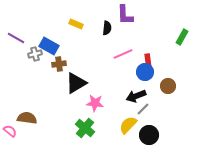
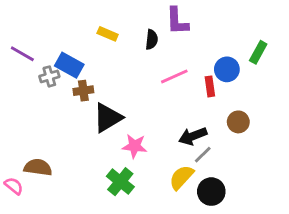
blue circle: (145, 72) -> (227, 69), moved

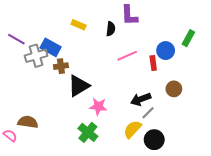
gray cross: (49, 76) -> (36, 56), size x1.5

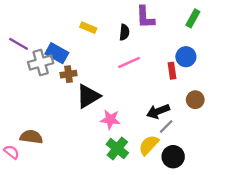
green rectangle: (188, 38) -> (193, 18), moved
pink line: (127, 56) -> (129, 63), moved
green cross: (88, 132) -> (117, 149), moved

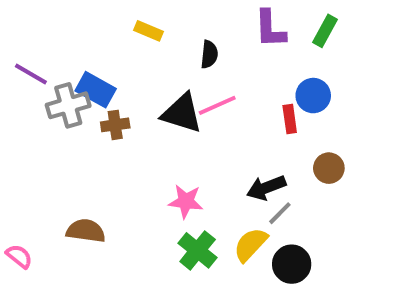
purple L-shape: (145, 17) -> (270, 29), moved
yellow rectangle: (88, 28) -> (149, 31), moved
black triangle: (88, 96) -> (182, 113), moved, turned 48
brown semicircle: (31, 137) -> (86, 231), moved

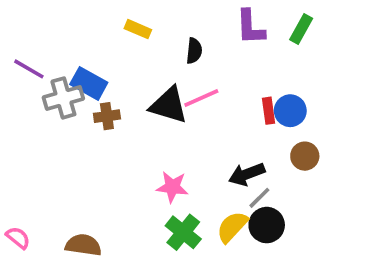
blue circle: (313, 96) -> (290, 111), moved
brown semicircle: (86, 231) -> (83, 245), moved
black circle: (292, 264) -> (267, 225), moved

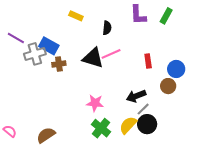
blue circle: (290, 111) -> (176, 69), moved
brown semicircle: (83, 245) -> (46, 135), turned -42

